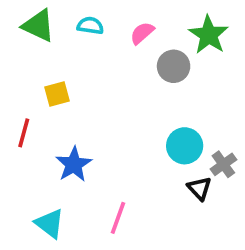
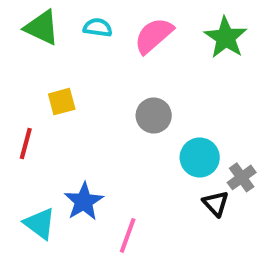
pink semicircle: (142, 33) -> (154, 36), size x1.5
gray circle: (174, 66) -> (154, 116), moved
blue star: (74, 164) -> (84, 201), moved
cyan triangle: (50, 223) -> (40, 223), moved

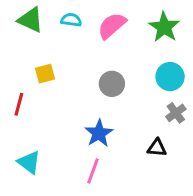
cyan circle: (200, 157) -> (170, 77), moved
gray cross: (242, 177) -> (176, 113), moved
blue star: (84, 201) -> (99, 133), moved
black triangle: (216, 203) -> (157, 148), turned -42

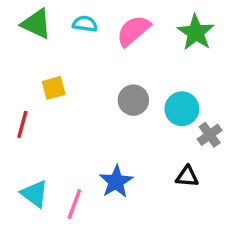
cyan circle: (170, 77) -> (182, 109), moved
blue star: (99, 133) -> (116, 182), moved
pink line: (93, 171) -> (74, 204), moved

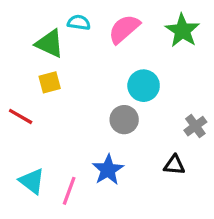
green triangle: (36, 24) -> (50, 44), moved
gray circle: (133, 100) -> (124, 120), moved
cyan circle: (182, 109) -> (144, 86), moved
red line: (22, 124) -> (21, 116), turned -75

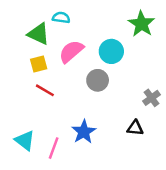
pink semicircle: (124, 29) -> (71, 51), moved
cyan circle: (144, 86) -> (111, 51), moved
red line: (21, 116) -> (45, 90), moved
gray circle: (124, 120) -> (98, 80), moved

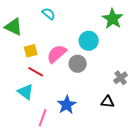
cyan semicircle: (61, 18) -> (49, 14), turned 32
green triangle: (39, 34) -> (14, 27), moved
pink semicircle: (71, 51) -> (57, 54), moved
cyan triangle: (25, 141) -> (26, 92), moved

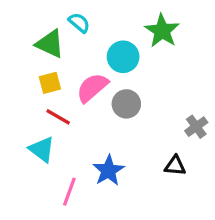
green star: (113, 19) -> (162, 31), moved
green triangle: (14, 27) -> (50, 44), moved
cyan circle: (89, 41) -> (123, 57), moved

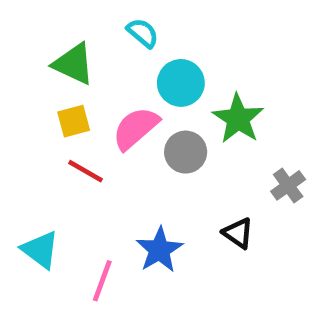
cyan semicircle: (79, 23) -> (143, 33), moved
green star: (162, 31) -> (238, 119), moved
cyan triangle: (42, 149) -> (40, 250), moved
black triangle: (175, 166) -> (238, 233), moved, turned 30

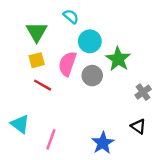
green triangle: (74, 64) -> (37, 32), turned 35
pink semicircle: (136, 128) -> (67, 64), turned -30
black triangle: (238, 233) -> (138, 126), moved
blue star: (159, 250) -> (103, 143), moved

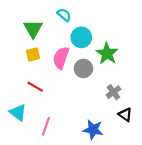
red line: (43, 85) -> (35, 87), moved
gray cross: (143, 92) -> (113, 92), moved
blue star: (103, 143) -> (93, 130), turned -30

